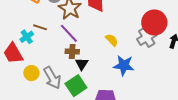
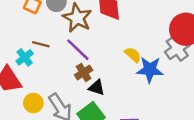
brown cross: (72, 52) -> (84, 73), turned -32
black triangle: (82, 64) -> (97, 87), turned -40
blue star: (124, 65) -> (150, 70), moved

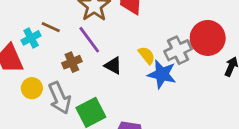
gray cross: (177, 49) -> (178, 50), moved
brown cross: (84, 73) -> (72, 62), moved
black triangle: (97, 87) -> (113, 66), moved

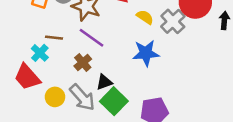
yellow semicircle: (147, 55) -> (145, 17), moved
black triangle: (113, 66) -> (104, 82), moved, turned -30
blue star: (162, 74) -> (146, 53), moved

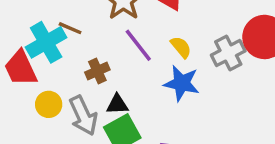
yellow semicircle: (145, 17) -> (181, 47), moved
purple line: (92, 38) -> (138, 45), moved
cyan cross: (40, 53) -> (46, 42), size x1.6

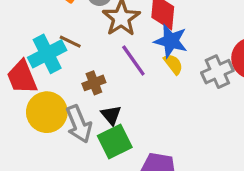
blue star: (182, 83) -> (171, 41), moved
yellow circle: (49, 104) -> (47, 112), size x1.6
black triangle: (117, 104) -> (111, 115), turned 50

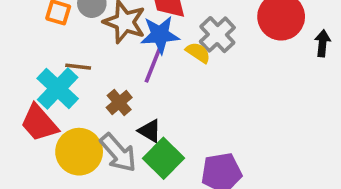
blue star: (171, 41) -> (160, 35), moved
purple line: (133, 61) -> (154, 64), turned 76
gray cross: (217, 72) -> (217, 35), moved

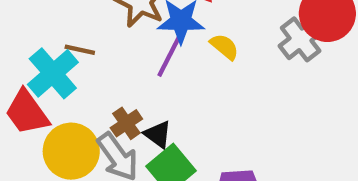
gray cross: (217, 35) -> (301, 39), moved
brown cross: (119, 102) -> (126, 123), moved

